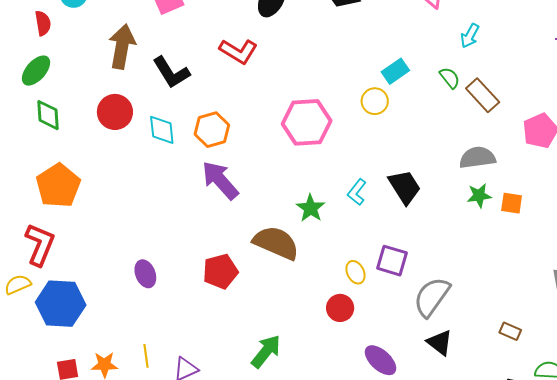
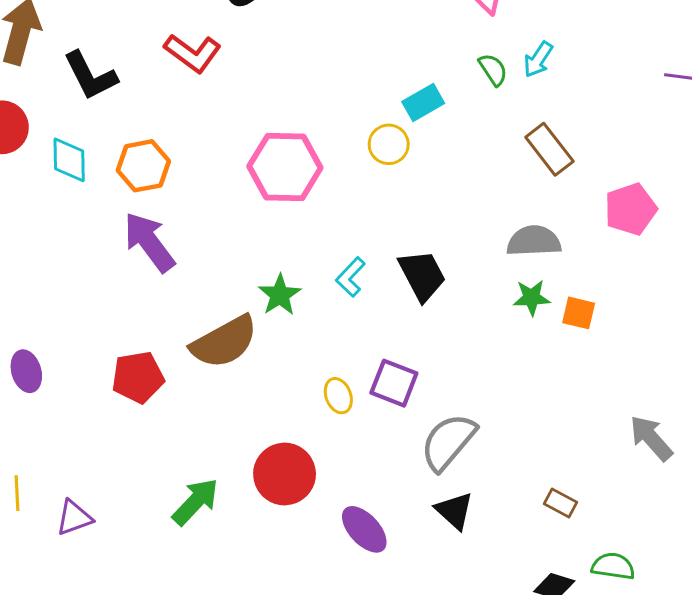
green semicircle: (450, 78) -> (493, 70), moved
brown semicircle: (276, 243) -> (224, 342), turned 123
red circle: (340, 308) -> (285, 474), moved, size x1.5

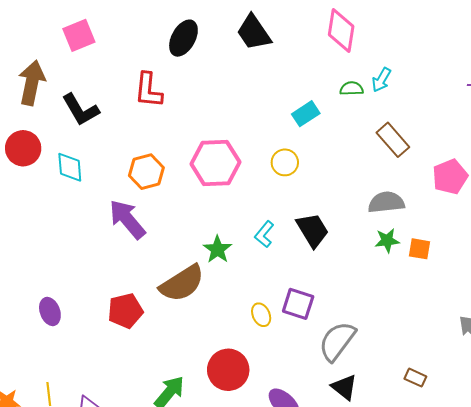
red L-shape: (193, 53) -> (148, 90), turned 63
green semicircle: (493, 70) -> (351, 89), turned -55
yellow circle: (389, 144) -> (285, 162), moved
orange hexagon: (143, 166) -> (146, 172), moved

